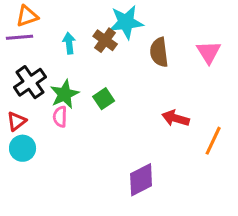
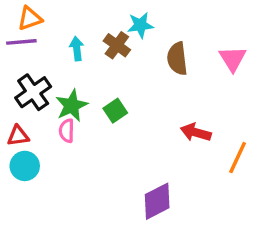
cyan star: (126, 22) -> (140, 25), size x0.7
red triangle: (17, 121) -> (18, 136), turned 30

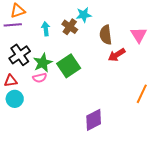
green square: (115, 111) -> (69, 66), size x1.6
pink semicircle: (67, 131) -> (40, 78), turned -104
red arrow: (196, 132) -> (117, 55), moved, turned -48

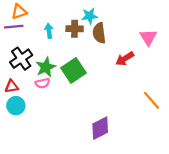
brown cross: (70, 27) -> (75, 29), turned -35
brown semicircle: (106, 35) -> (99, 33), moved
orange line: (142, 94) -> (151, 100), turned -66

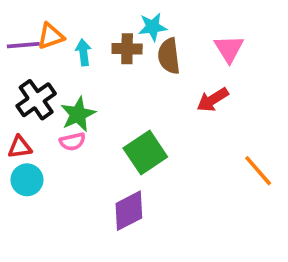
orange triangle: (19, 12) -> (51, 36), moved
pink triangle: (148, 37) -> (229, 49), moved
green square: (74, 70) -> (145, 152), moved
purple diamond: (100, 128) -> (129, 211), moved

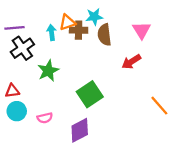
orange triangle: (51, 36) -> (67, 22), moved
black cross: (36, 100) -> (22, 48), moved
pink semicircle: (72, 142) -> (45, 118), moved

